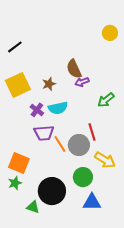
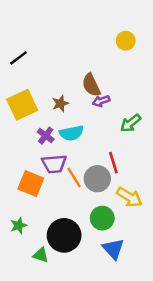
yellow circle: (110, 33) -> (126, 41), moved
orange square: (19, 163) -> (31, 184), moved
blue triangle: (92, 202) -> (113, 249), turned 48

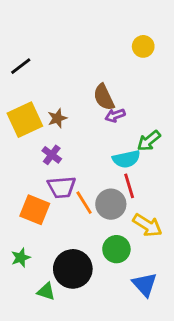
brown star: (60, 104) -> (57, 118), moved
cyan semicircle: (71, 133) -> (126, 159), moved
blue triangle: (113, 249) -> (145, 284), moved

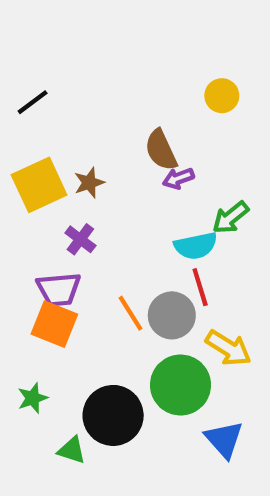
yellow circle: (143, 46) -> (222, 96), moved
purple trapezoid: (62, 187) -> (59, 289), moved
green circle: (116, 249) -> (181, 385), size x1.4

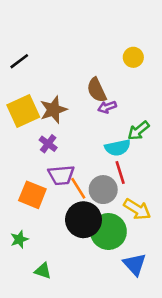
brown star: (89, 183) -> (53, 110), size x1.5
purple trapezoid: (59, 289) -> (61, 175), moved
black circle: (113, 415) -> (84, 220), moved

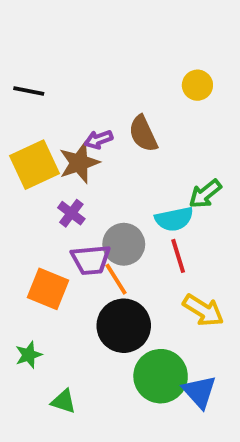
black line: (19, 61) -> (29, 91), turned 48
purple arrow: (107, 107) -> (99, 139), moved
gray circle: (103, 190) -> (124, 244), moved
green circle: (108, 231) -> (161, 376), moved

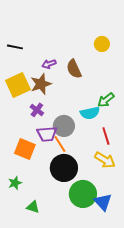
purple arrow: (99, 139) -> (49, 64), moved
red line: (178, 256) -> (106, 136), moved

